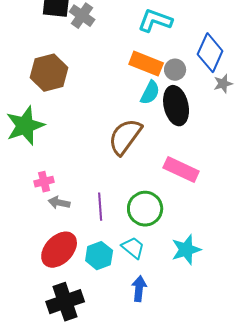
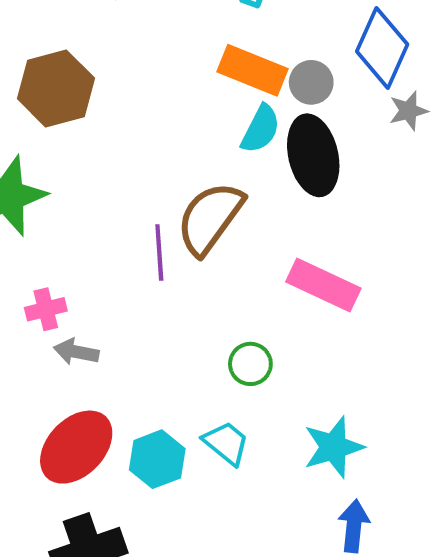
purple line: (100, 207) -> (159, 253), moved
green circle: (145, 209) -> (250, 364), size x0.6
blue arrow: (139, 289) -> (354, 526), moved

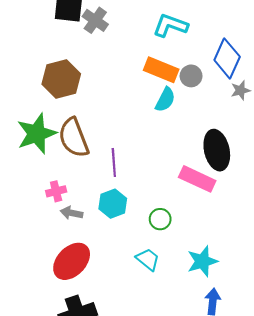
black ellipse: (313, 155) -> (217, 150), moved
brown semicircle: (210, 218) -> (74, 138), moved, turned -57
cyan hexagon: (157, 459) -> (113, 204), moved

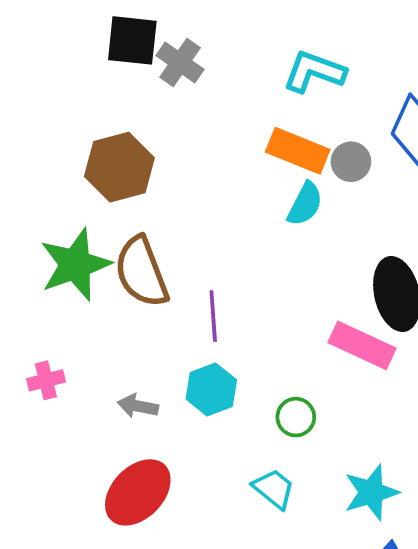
pink cross: (56, 191) -> (46, 380), moved

